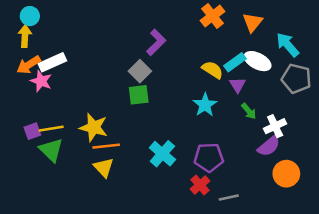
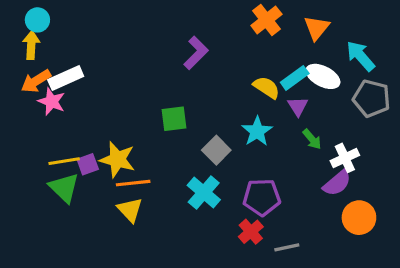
gray square: (140, 71) -> (216, 150), moved
purple square: (32, 131) -> (88, 164), moved

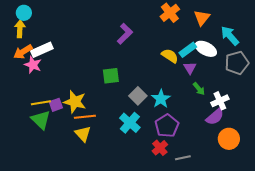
gray pentagon: (372, 98) -> (237, 63), turned -30
cyan star: (257, 131) -> (161, 99), moved
purple pentagon: (262, 197) -> (167, 126), turned -30

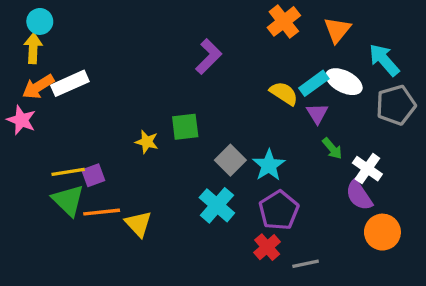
pink star: (33, 65) -> (21, 120), moved
white cross: (220, 101) -> (367, 169), turned -30
yellow star: (75, 102) -> (147, 142), moved, size x0.6
orange line: (85, 117) -> (102, 212), moved
purple semicircle: (215, 117) -> (359, 195), turned 96

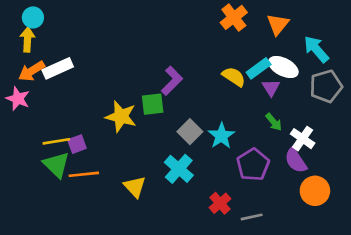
purple L-shape: (209, 57) -> (172, 81), moved
purple triangle: (317, 113) -> (271, 88), moved
yellow star: (147, 142) -> (121, 117), size x1.6
purple pentagon: (279, 210) -> (253, 165), moved
yellow triangle: (138, 224) -> (135, 187), moved

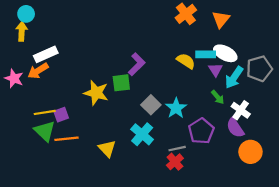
cyan arrow: (316, 49) -> (234, 77), moved, turned -105
cyan rectangle: (259, 68) -> (206, 54), turned 36
orange arrow: (32, 71) -> (38, 71), moved
gray line: (252, 217) -> (177, 149), moved

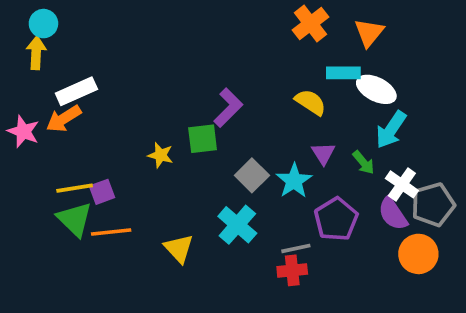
cyan rectangle: (206, 54) -> (343, 73), moved
gray pentagon: (259, 69) -> (433, 205), moved
purple triangle: (215, 70) -> (323, 153), moved
yellow star: (96, 93) -> (161, 155), size x0.6
red cross: (175, 162) -> (292, 270), turned 35

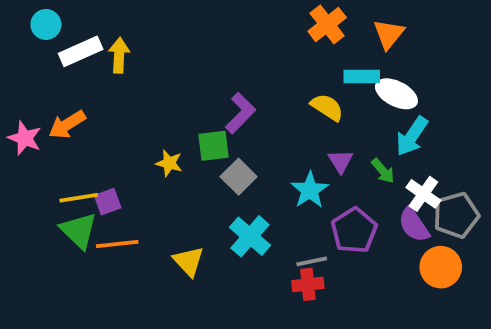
yellow arrow: (36, 53) -> (119, 55), moved
white rectangle: (76, 91) -> (81, 51), moved
gray square: (252, 175) -> (239, 177), moved

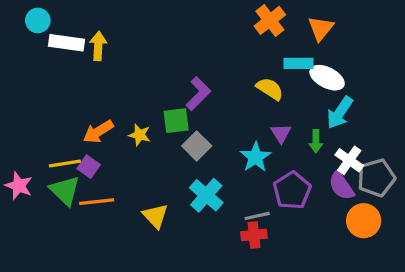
white rectangle: (81, 51) -> (66, 43), turned 32
orange arrow: (67, 125) -> (98, 132), moved
pink star: (25, 138) -> (19, 186), moved
green arrow: (383, 171) -> (316, 141), turned 40
purple square: (108, 202) -> (89, 167), turned -35

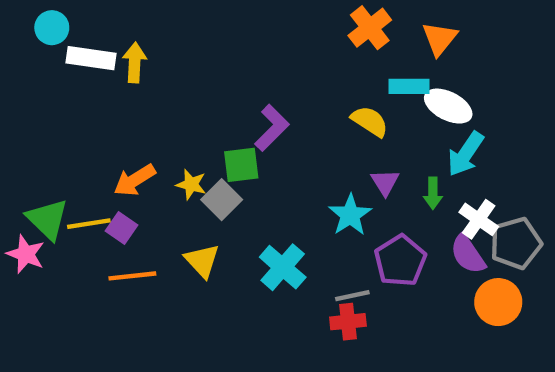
gray square: (197, 146) -> (222, 200), moved
green triangle: (65, 190) -> (47, 219), moved
yellow triangle: (155, 216) -> (202, 261), moved

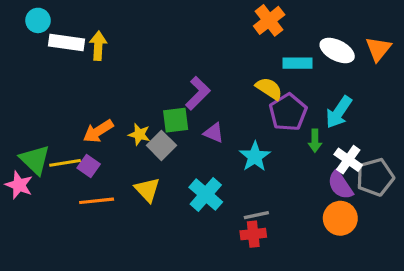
orange triangle: (439, 39) -> (378, 49), moved
white ellipse: (448, 106) -> (337, 50), moved
purple triangle: (385, 182) -> (214, 133), moved, turned -35
purple pentagon: (400, 261) -> (288, 112), moved
orange circle: (498, 302) -> (340, 218), moved

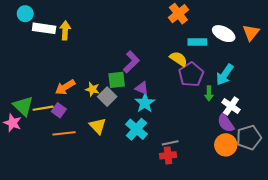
cyan star: (255, 157) -> (145, 103), moved
gray pentagon: (375, 177) -> (249, 138), moved

